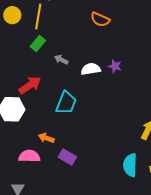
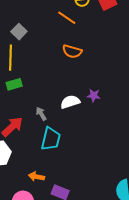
green rectangle: (38, 43) -> (14, 84), turned 42
gray arrow: (61, 60) -> (41, 114), moved, turned 40

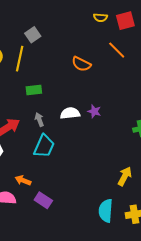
orange line: (67, 18) -> (117, 50), moved
green rectangle: (14, 84) -> (34, 90), moved

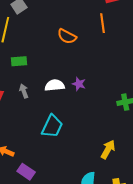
orange line: (117, 50) -> (103, 23), turned 36
cyan trapezoid: (44, 146) -> (52, 126), moved

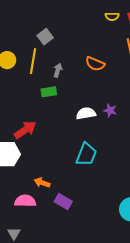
gray arrow: (24, 91) -> (58, 70), moved, turned 40

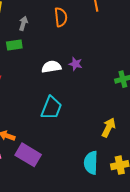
orange semicircle: (95, 64) -> (61, 17), turned -120
purple rectangle: (63, 202) -> (28, 155), size x1.4

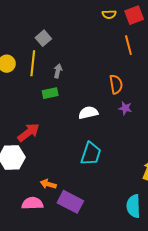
orange semicircle: (61, 17) -> (116, 84), moved
purple star: (76, 64) -> (125, 108), moved

